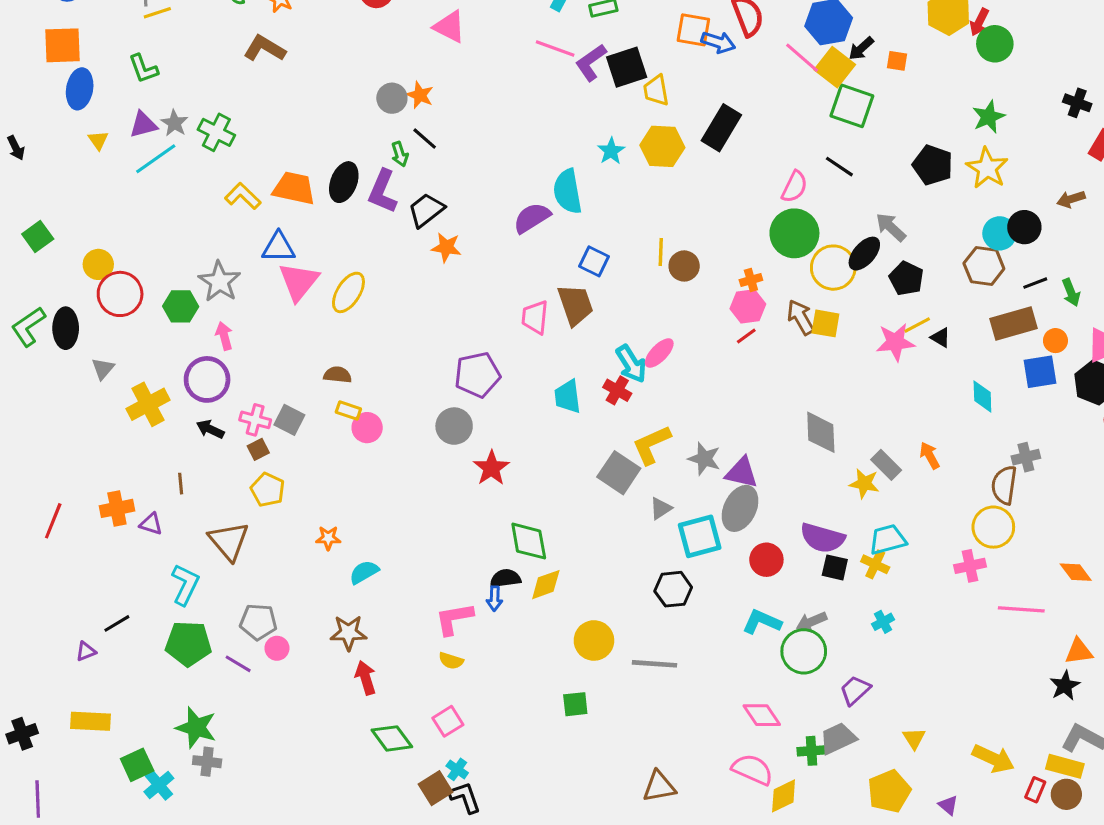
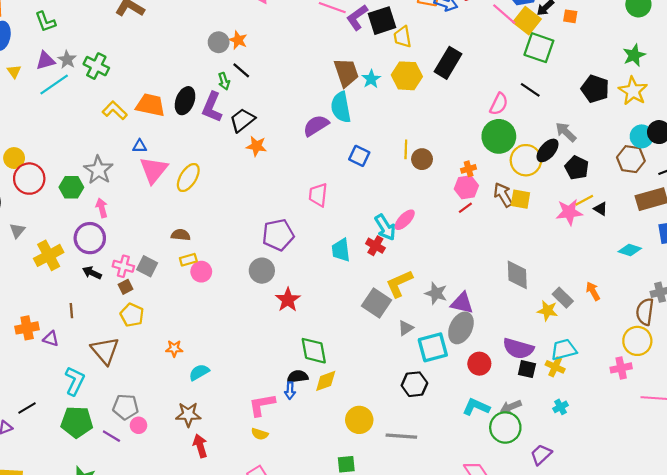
blue triangle: (279, 247) -> (140, 146), size x0.6
brown trapezoid: (575, 305) -> (346, 73), moved
cyan diamond: (982, 397) -> (630, 250), turned -70
yellow rectangle: (348, 411) -> (188, 260), turned -35

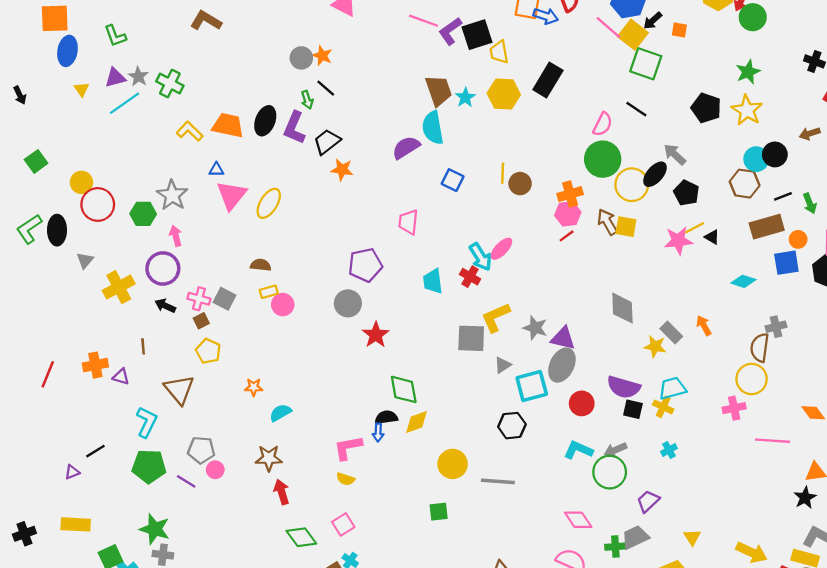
orange cross: (469, 169) -> (570, 194), size x1.5
gray square: (377, 303) -> (471, 338), turned -32

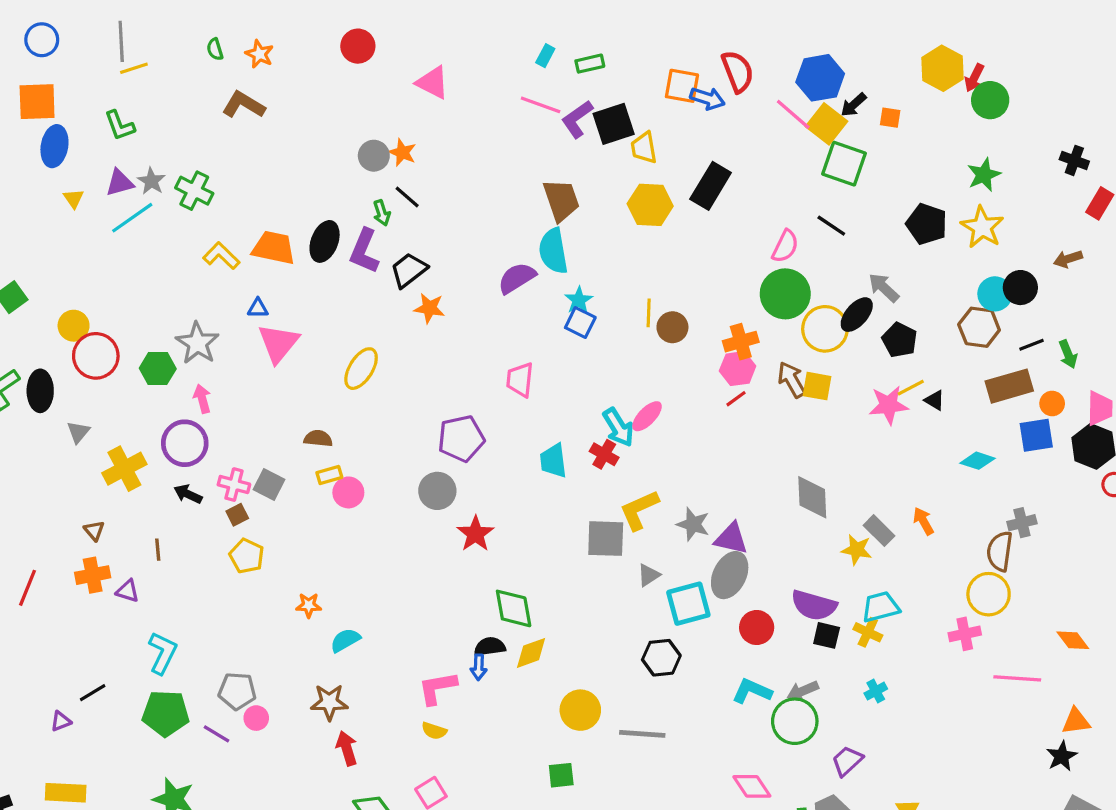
cyan star: (465, 97) -> (579, 300), moved
yellow ellipse: (269, 203) -> (361, 369), moved
brown triangle: (179, 389) -> (94, 531), moved, size x0.5

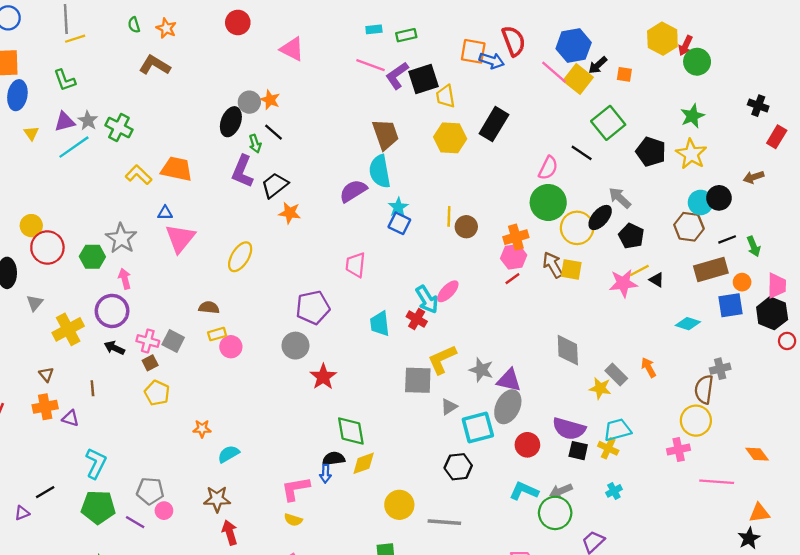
cyan rectangle: (545, 56) -> (374, 29), turned 56
green square: (844, 164) -> (608, 123), moved, turned 32
black ellipse: (325, 241) -> (231, 122), moved

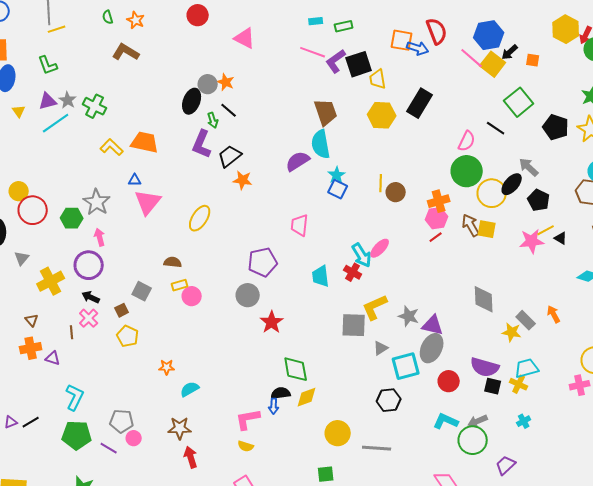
pink cross: (148, 341) -> (89, 318), moved, turned 30
purple triangle: (22, 513) -> (11, 422), moved

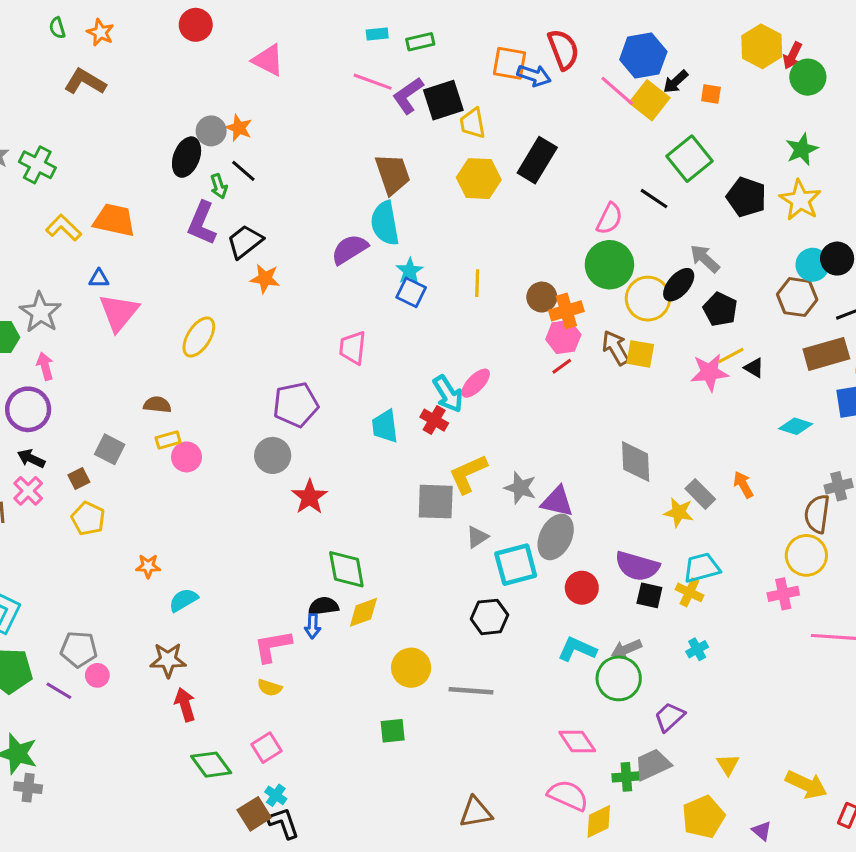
brown circle: (396, 192) -> (542, 297), moved

